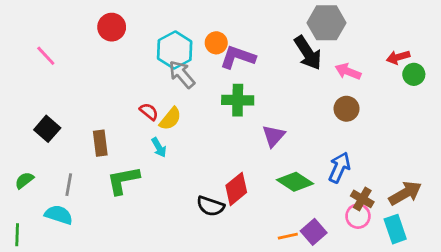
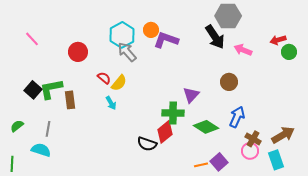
red circle: (112, 27) -> (78, 52), moved
green cross: (238, 100) -> (173, 113), moved
brown circle: (347, 109) -> (229, 82), moved
green L-shape: (123, 180) -> (51, 89), moved

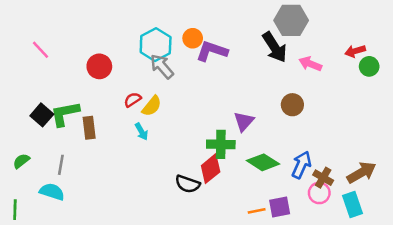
red semicircle: (104, 78) -> (133, 100), turned -72
blue arrow: (237, 117) -> (301, 165), moved
purple square: (219, 162) -> (280, 207), turned 30

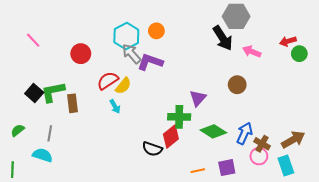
purple L-shape: (212, 51) -> (150, 62), moved
red semicircle: (133, 100) -> (108, 81), size x1.5
orange line: (257, 211) -> (198, 171), moved

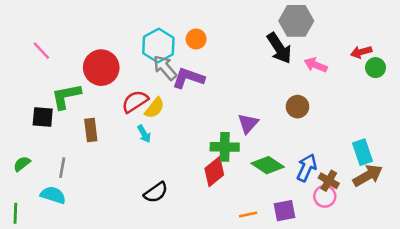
red circle: (81, 54) -> (101, 68), size x1.4
green L-shape: (53, 92) -> (66, 96), moved
black square: (34, 93) -> (43, 117), turned -36
black semicircle: (152, 149) -> (156, 192), moved, turned -54
cyan rectangle: (286, 165) -> (363, 152), moved

